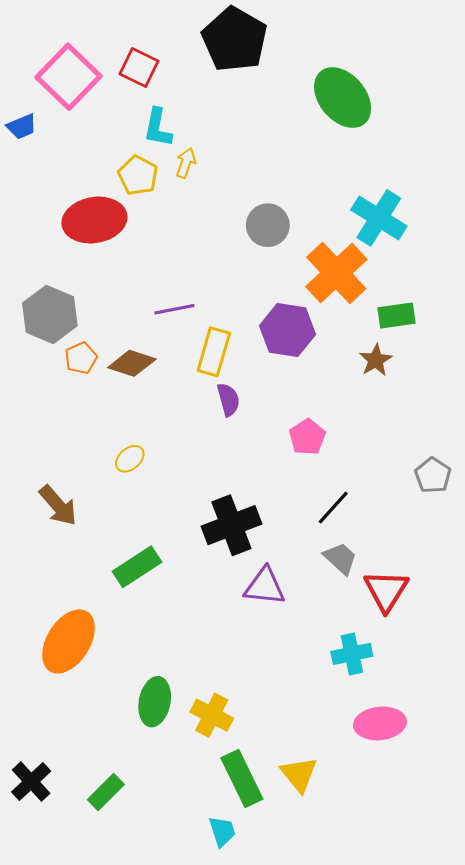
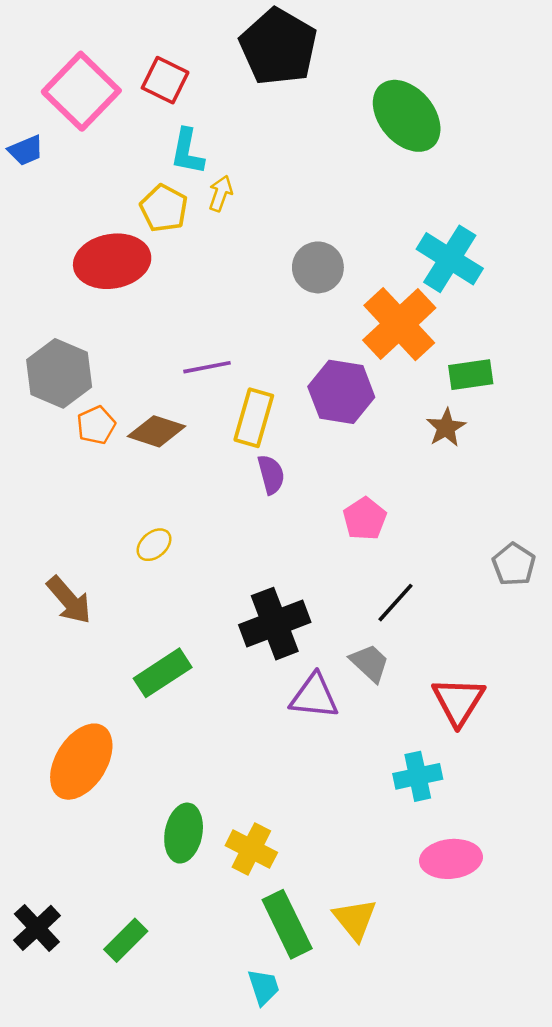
gray trapezoid: (340, 558) -> (370, 663), moved

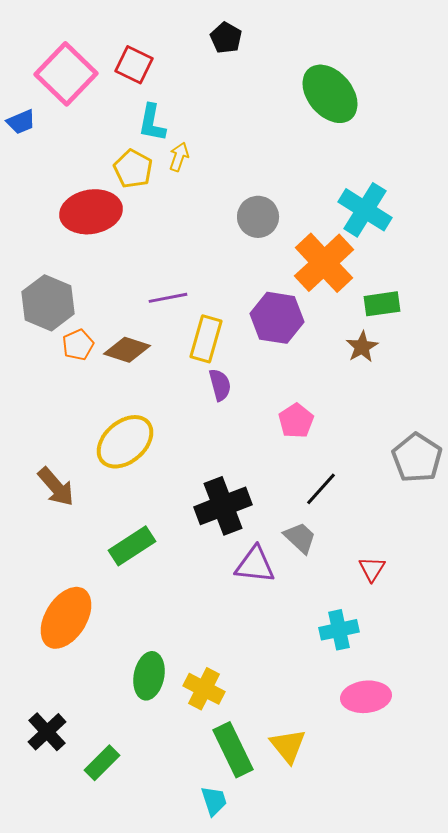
black pentagon: (278, 47) -> (226, 38), size x0.5
yellow ellipse: (154, 545) -> (125, 442), size x2.0
gray pentagon: (514, 564) -> (417, 458), size x1.4
red triangle: (458, 701) -> (372, 569), size x0.6
black cross: (37, 928) -> (47, 732), moved

